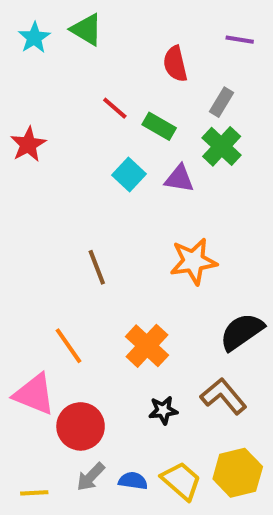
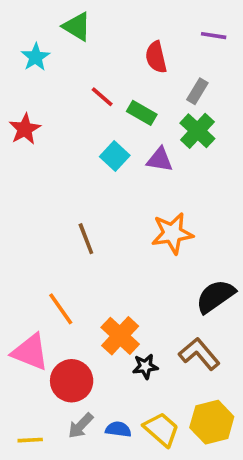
cyan star: (34, 38) -> (36, 57), moved
orange cross: (147, 346) -> (120, 336), moved

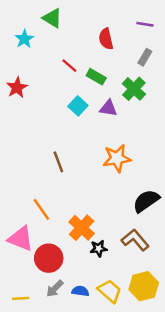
gray rectangle: (197, 91) -> (145, 57), moved

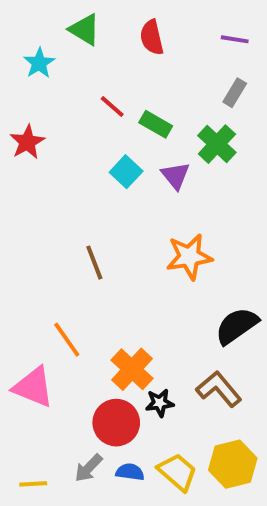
red semicircle: (106, 39) -> (152, 37), moved
purple triangle: (108, 108) -> (175, 176), turned 42
red circle: (49, 258) -> (116, 423), moved

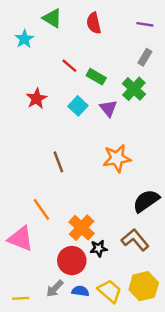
red star: (27, 142) -> (37, 99), moved

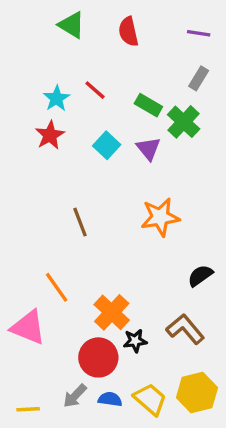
cyan star: (24, 39) -> (57, 98), moved
green rectangle: (96, 77) -> (148, 105), moved
black semicircle: (146, 201) -> (200, 276), size x0.7

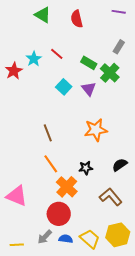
purple line: (199, 33) -> (119, 12), moved
red star: (50, 135) -> (14, 71), moved
orange line: (57, 287) -> (51, 164), moved
black star: (135, 341) -> (86, 168), moved

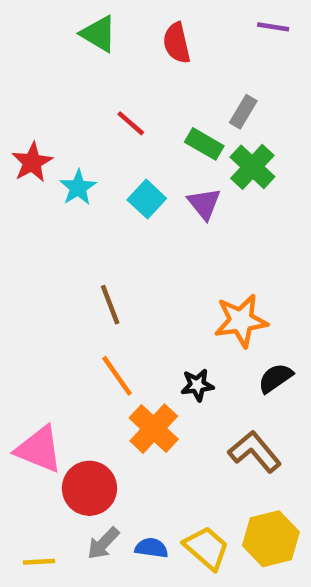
gray rectangle: (119, 47) -> (243, 112), moved
cyan star: (34, 59) -> (78, 188), moved
orange star: (96, 130) -> (241, 321), moved
red circle: (59, 214) -> (89, 488), moved

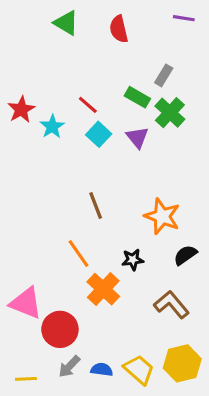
red line: (131, 123) -> (88, 105), moved
brown line: (110, 305) -> (96, 206), moved
orange star: (241, 321) -> (162, 216), turned 30

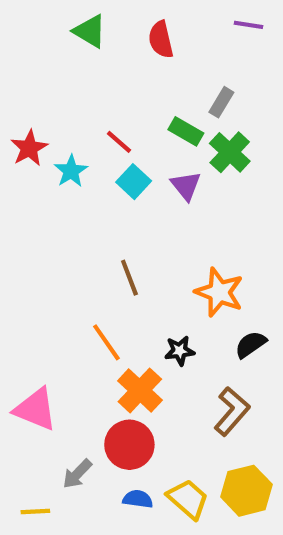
brown L-shape: (171, 305) -> (232, 411), turned 81
red circle: (60, 329) -> (129, 445), moved
gray arrow: (69, 366) -> (77, 474), moved

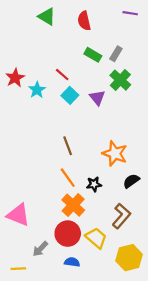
green rectangle: (186, 131) -> (93, 55), moved
orange line: (106, 342) -> (68, 178), moved
yellow trapezoid: (188, 499) -> (96, 238), moved

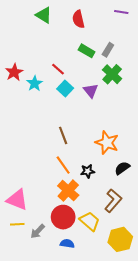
yellow line: (18, 269) -> (17, 224), moved

